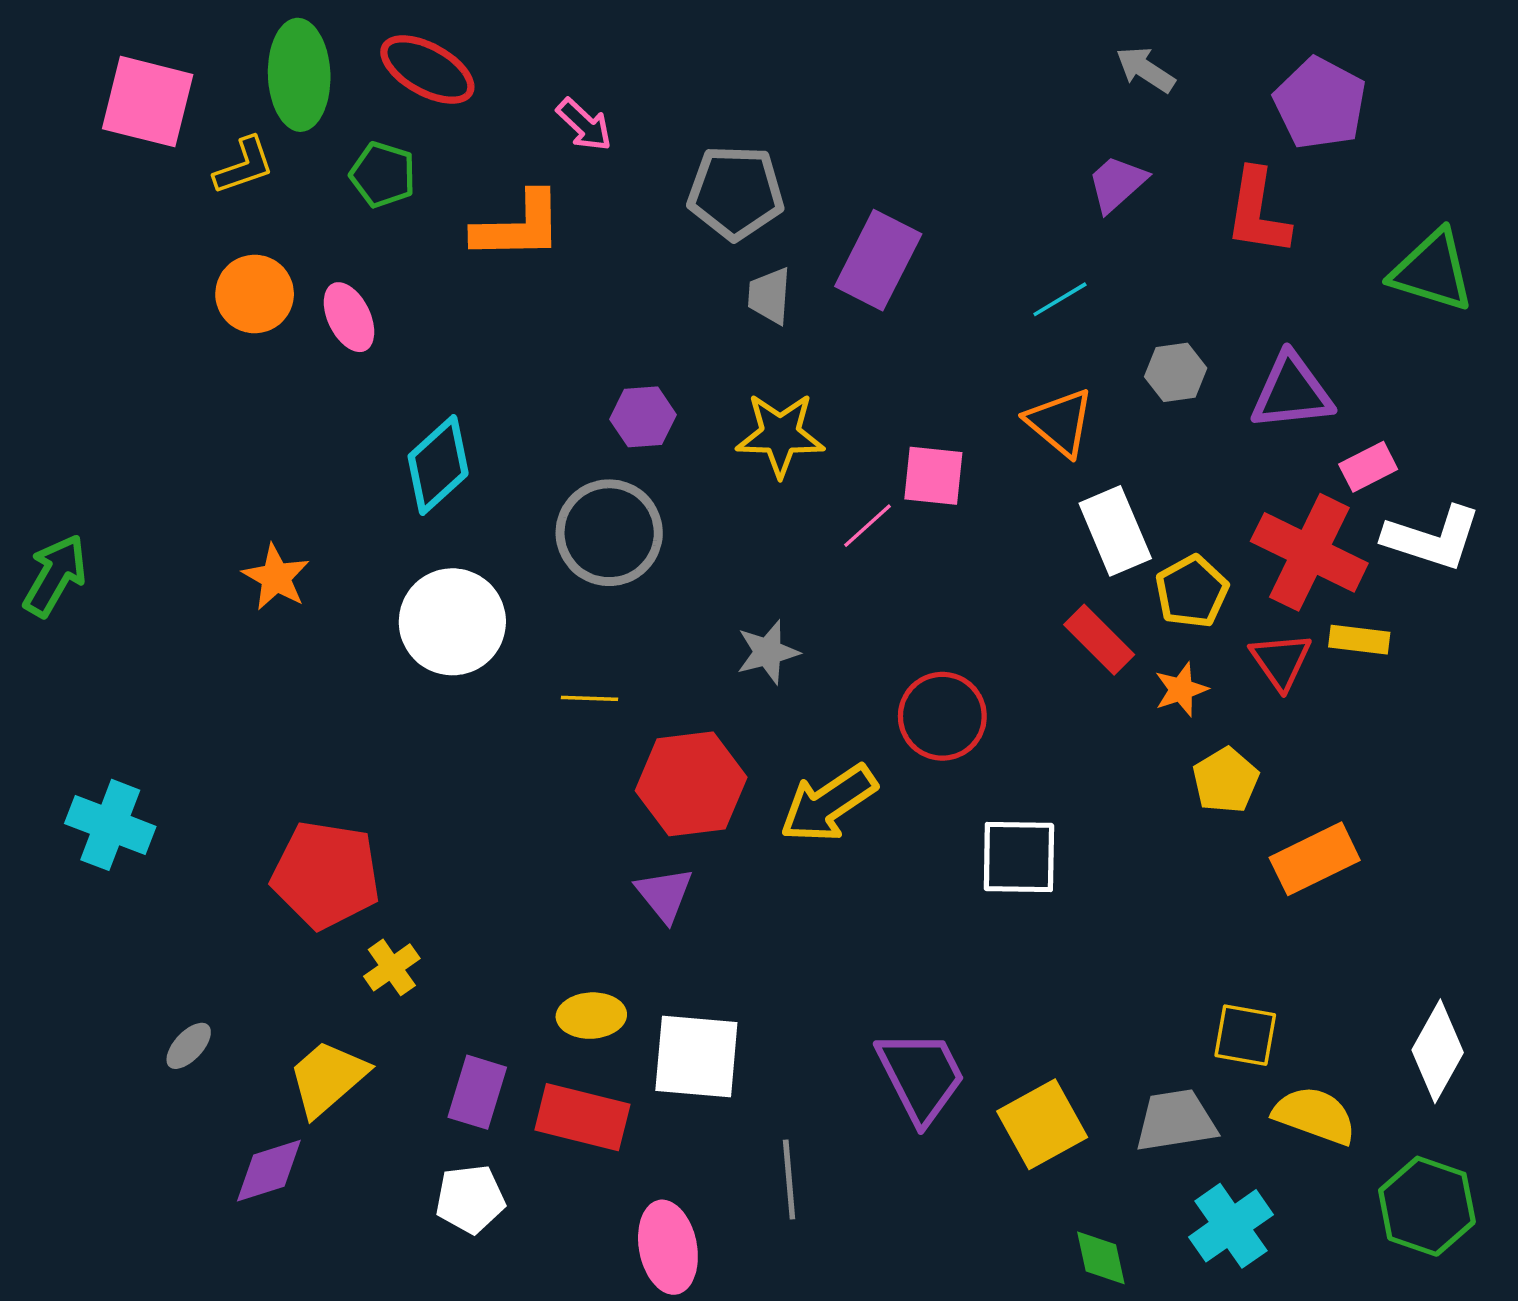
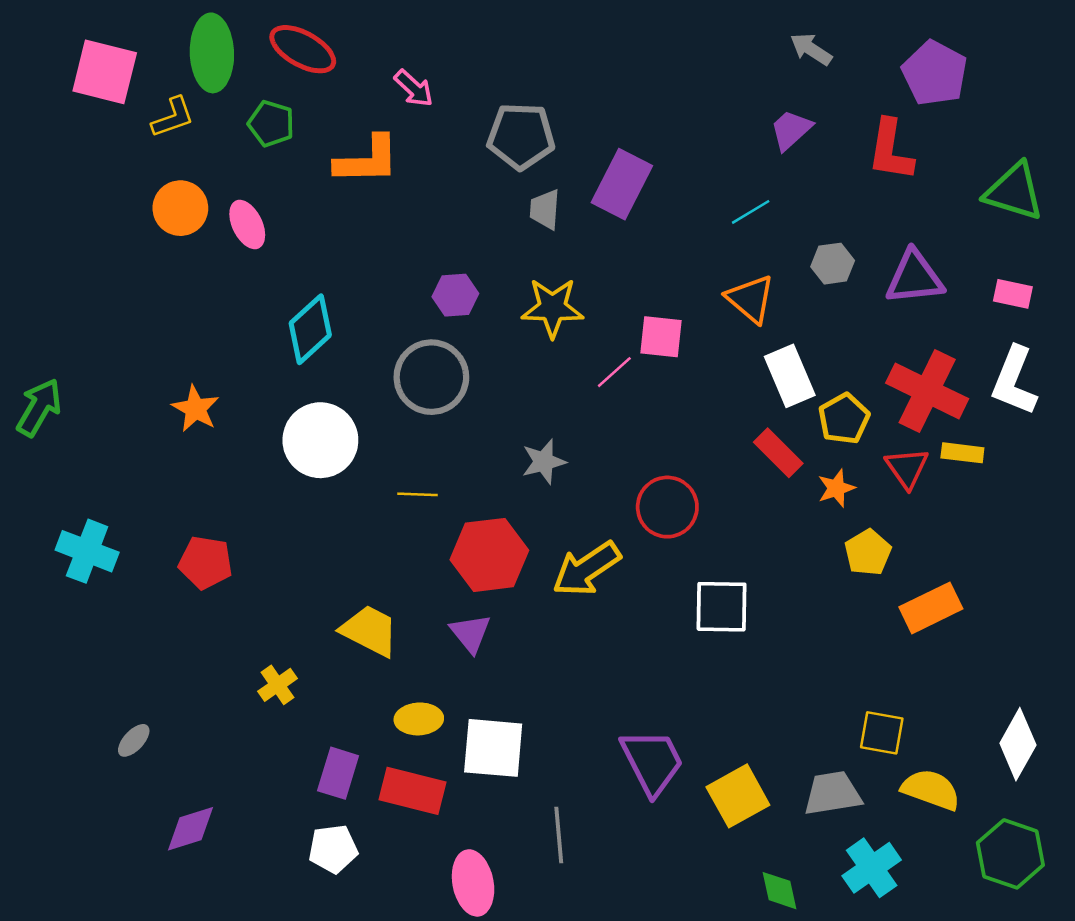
pink rectangle: (1368, 467) -> (1013, 294), moved, turned 39
white L-shape: (1432, 538) -> (1014, 381), turned 94
cyan cross: (110, 825) -> (87, 551), moved
red pentagon: (326, 875) -> (206, 563), moved, size x0.7
yellow trapezoid: (328, 1078) -> (370, 631), moved, turned 68

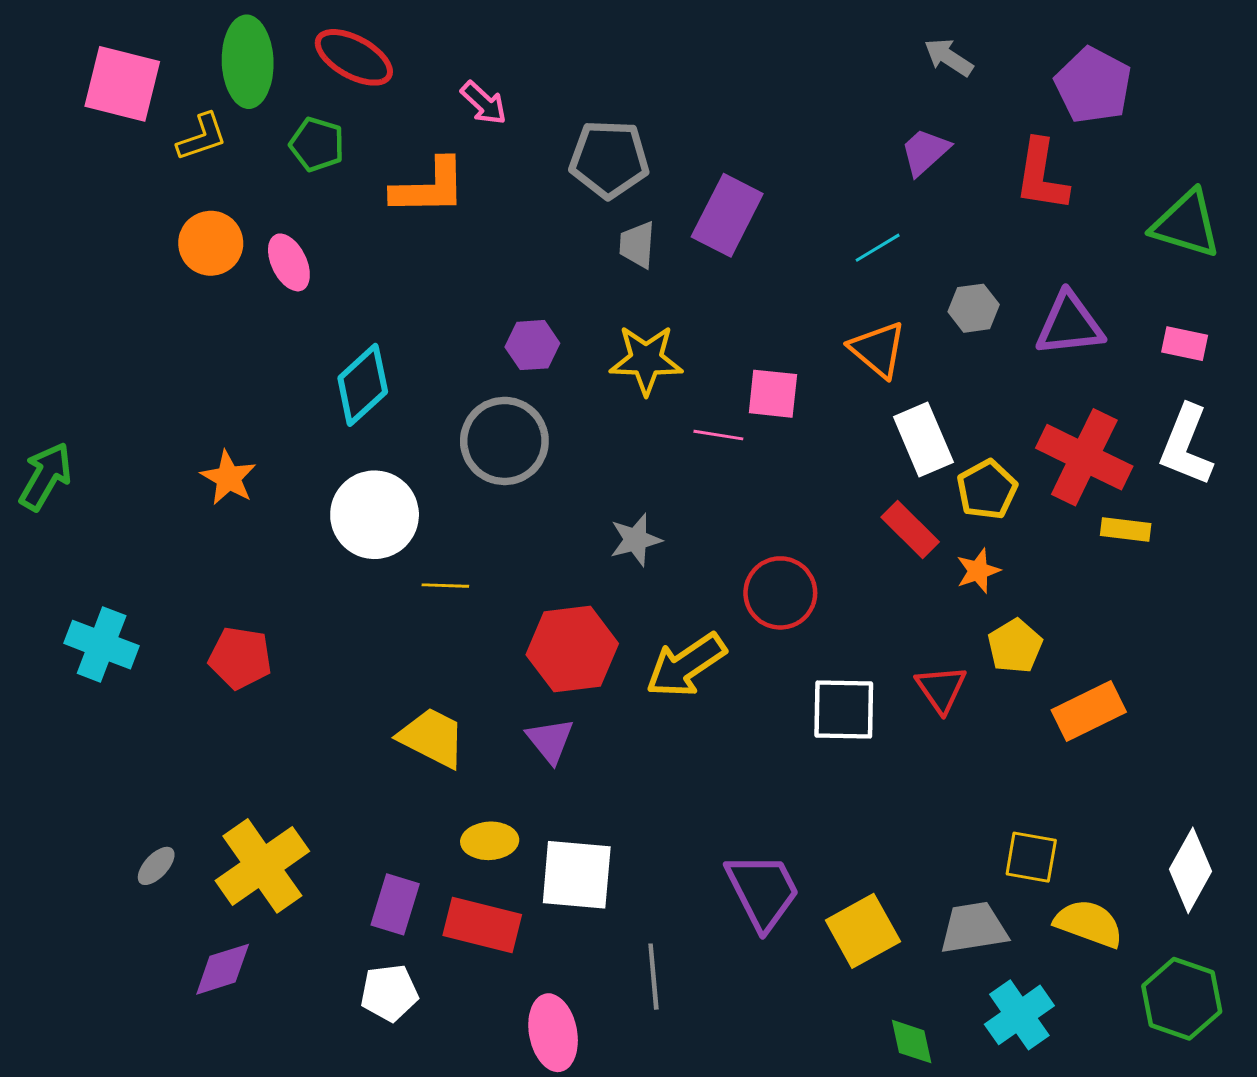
pink line: (614, 372) -> (718, 435), turned 51
red triangle: (907, 468) -> (941, 689), moved
yellow line: (418, 494) -> (445, 586), moved
yellow cross: (278, 685) -> (262, 866), moved, size x2.0

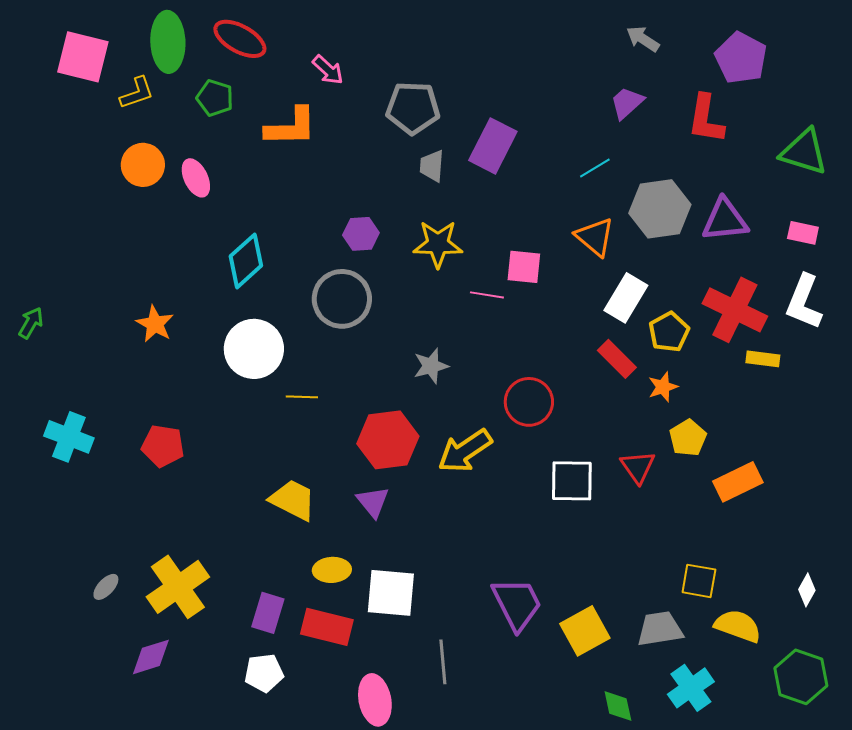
gray hexagon: (974, 308) -> (660, 209), size x1.8
white rectangle: (923, 439) -> (626, 298), turned 54
green arrow: (45, 476) -> (31, 323), size x0.7
white diamond: (1191, 870) -> (807, 590), size x0.6

